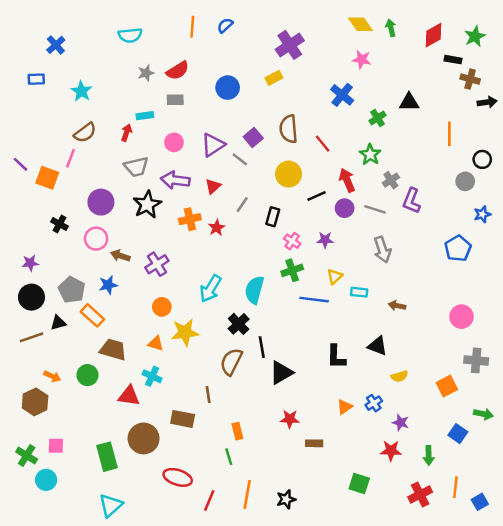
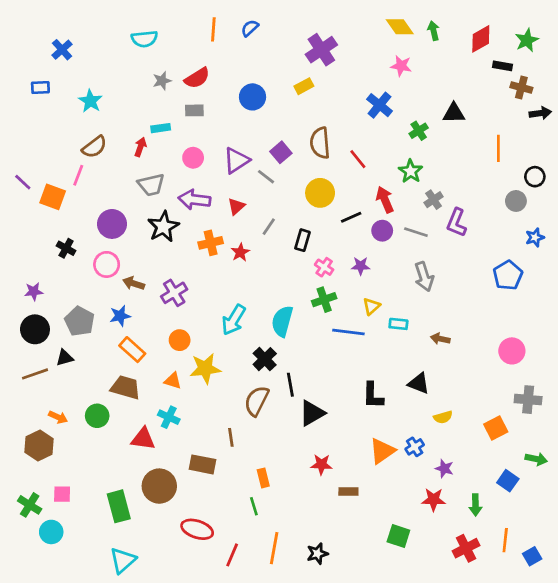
orange rectangle: (92, 315) -> (132, 350), moved
orange triangle: (345, 407) -> (382, 451), size x1.5

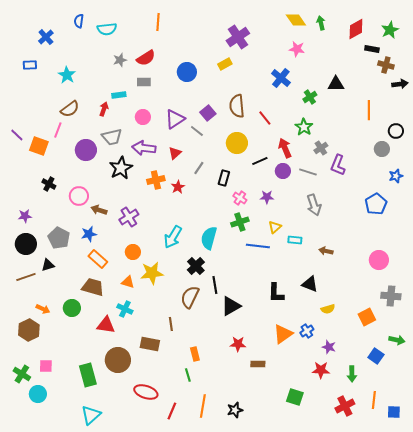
blue semicircle: (250, 28) -> (79, 21), moved, turned -40
purple circle: (112, 224) -> (86, 150), moved
blue square: (532, 556) -> (394, 412), turned 32

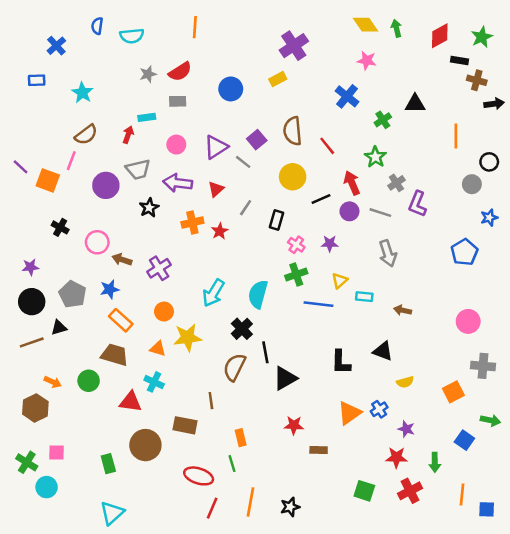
black star: (121, 168) -> (149, 208), size x0.7
green rectangle: (88, 375) -> (108, 464), size x0.7
red ellipse: (146, 392) -> (199, 476), moved
red cross: (345, 406) -> (410, 491), moved

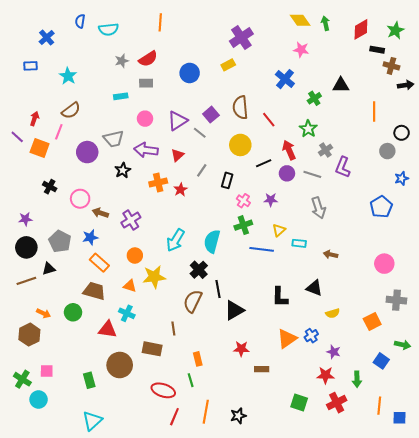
red arrow: (128, 135) -> (34, 119), moved

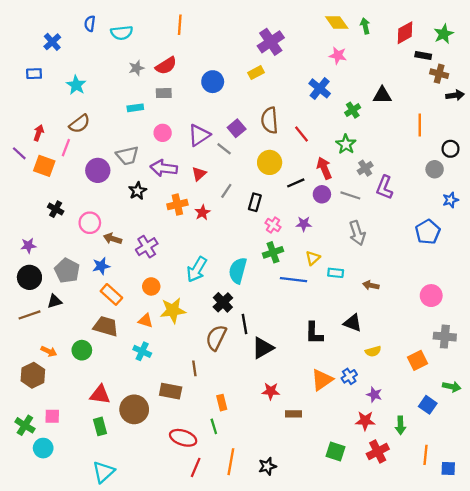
red triangle: (107, 330) -> (100, 395), moved

